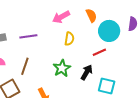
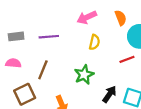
black arrow: (87, 72) -> (109, 94), moved

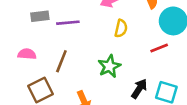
gray rectangle: (16, 36) -> (40, 16), moved

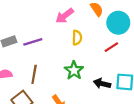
black arrow: (139, 89) -> (102, 84), turned -98

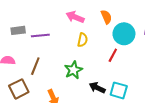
pink arrow: (65, 16) -> (75, 17), turned 48
red line: (111, 47) -> (113, 55), turned -40

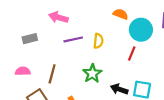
pink arrow: (75, 17) -> (58, 17), moved
orange semicircle: (106, 17) -> (121, 14), turned -40
purple line: (40, 35) -> (73, 39), moved

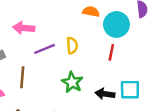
brown line: (52, 74) -> (22, 77), moved

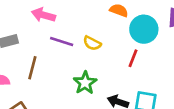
yellow semicircle: (72, 45) -> (92, 43), turned 112
purple line: (45, 49) -> (62, 42), turned 30

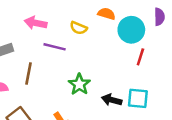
yellow semicircle: (92, 43) -> (79, 28), moved
red line: (133, 58) -> (140, 57), moved

